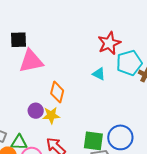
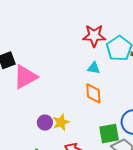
red star: (109, 43) -> (94, 36), turned -30
orange diamond: (57, 92) -> (93, 93), moved

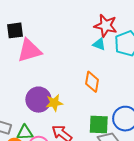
cyan triangle: (94, 68) -> (99, 44), moved
purple circle: (45, 123) -> (38, 100), size x1.6

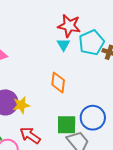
cyan triangle: (99, 44) -> (63, 45), turned 40

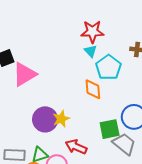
cyan pentagon: (92, 43) -> (108, 67), moved

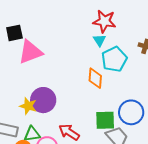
yellow star: (61, 119) -> (28, 106), moved, turned 30

